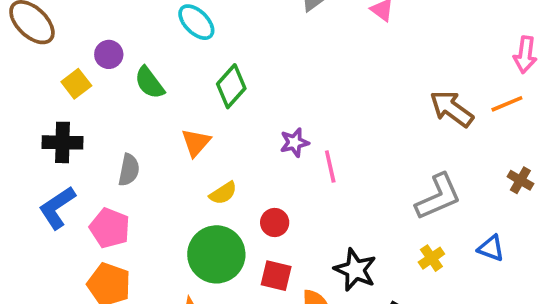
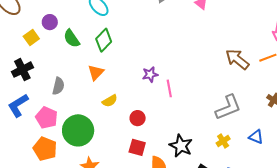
green diamond: (231, 86) -> (104, 40), moved
black cross: (63, 142) -> (22, 70), turned -30
green circle: (216, 254) -> (78, 130), moved

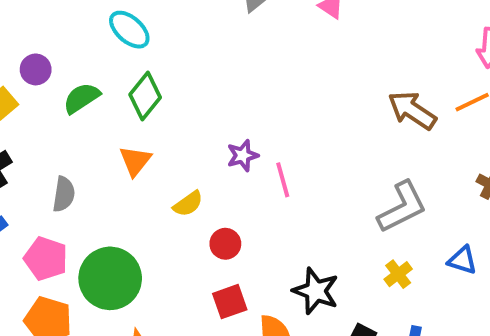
green semicircle: (72, 38) -> (81, 98), turned 96
yellow semicircle: (110, 101) -> (188, 204), moved
red square: (137, 147) -> (230, 302), turned -30

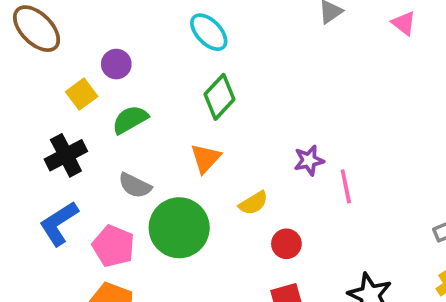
green semicircle: (81, 98) -> (130, 120), moved
gray semicircle: (64, 194) -> (135, 185), turned 104
green circle: (110, 278) -> (179, 228), moved

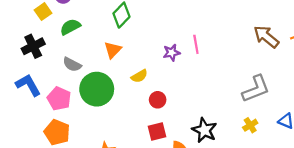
pink line: (346, 186) -> (196, 44), moved
blue L-shape: (59, 223) -> (28, 85), turned 92

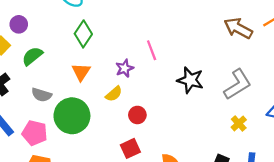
pink line: (196, 44) -> (152, 50), moved
purple star: (172, 53) -> (125, 68), moved
black star: (204, 130) -> (190, 80), moved
red square: (157, 132) -> (130, 148), moved

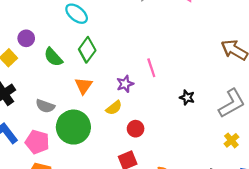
green semicircle: (32, 56) -> (53, 57), moved, turned -96
black star: (190, 80) -> (187, 98), size x0.6

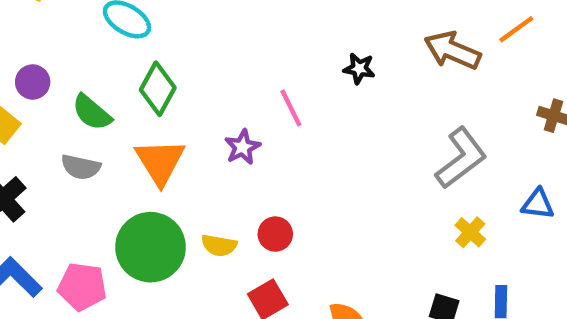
orange triangle: (84, 86) -> (160, 162), size x1.4
black star: (187, 98) -> (359, 69), moved
gray semicircle: (45, 106) -> (81, 167), moved
yellow semicircle: (114, 108) -> (219, 245), moved, turned 56

